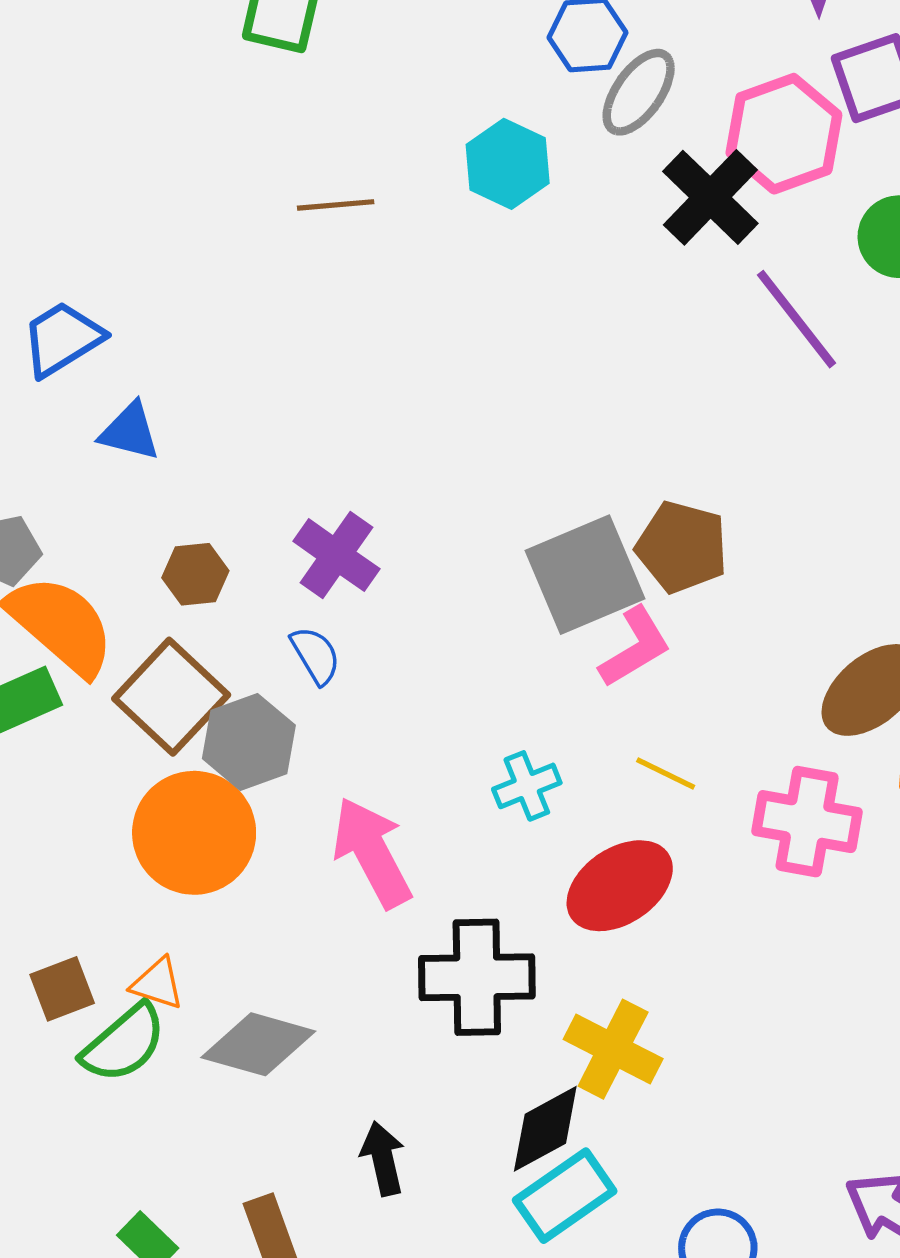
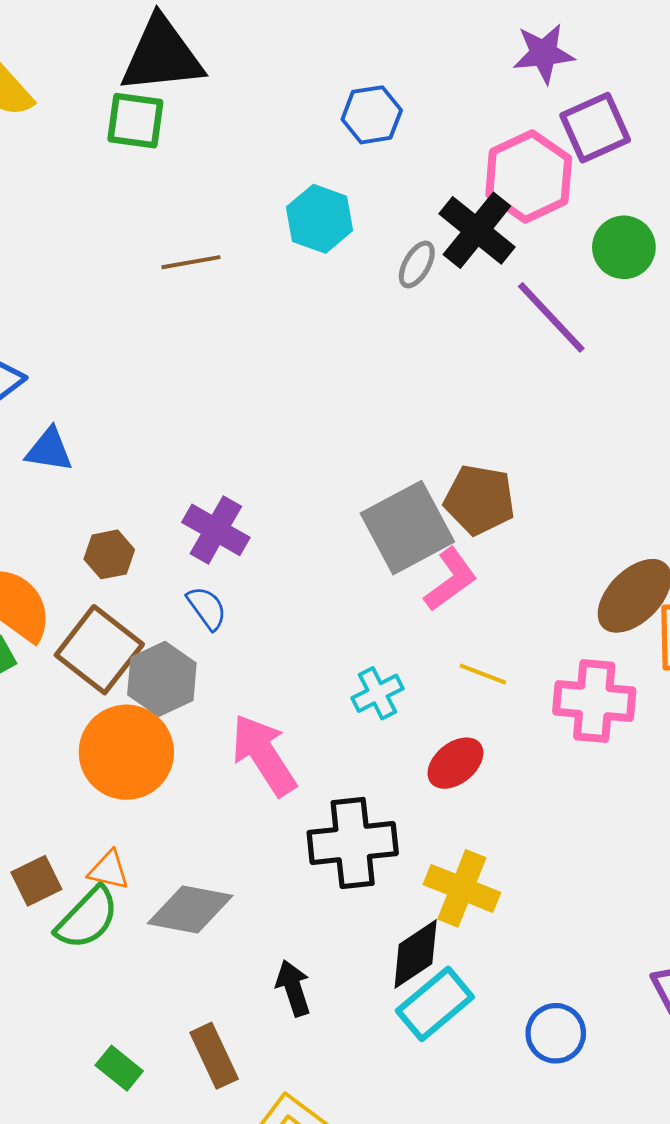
gray ellipse: (639, 92) -> (417, 264), moved, size x0.7
red ellipse: (620, 886) -> (455, 763), size x0.7

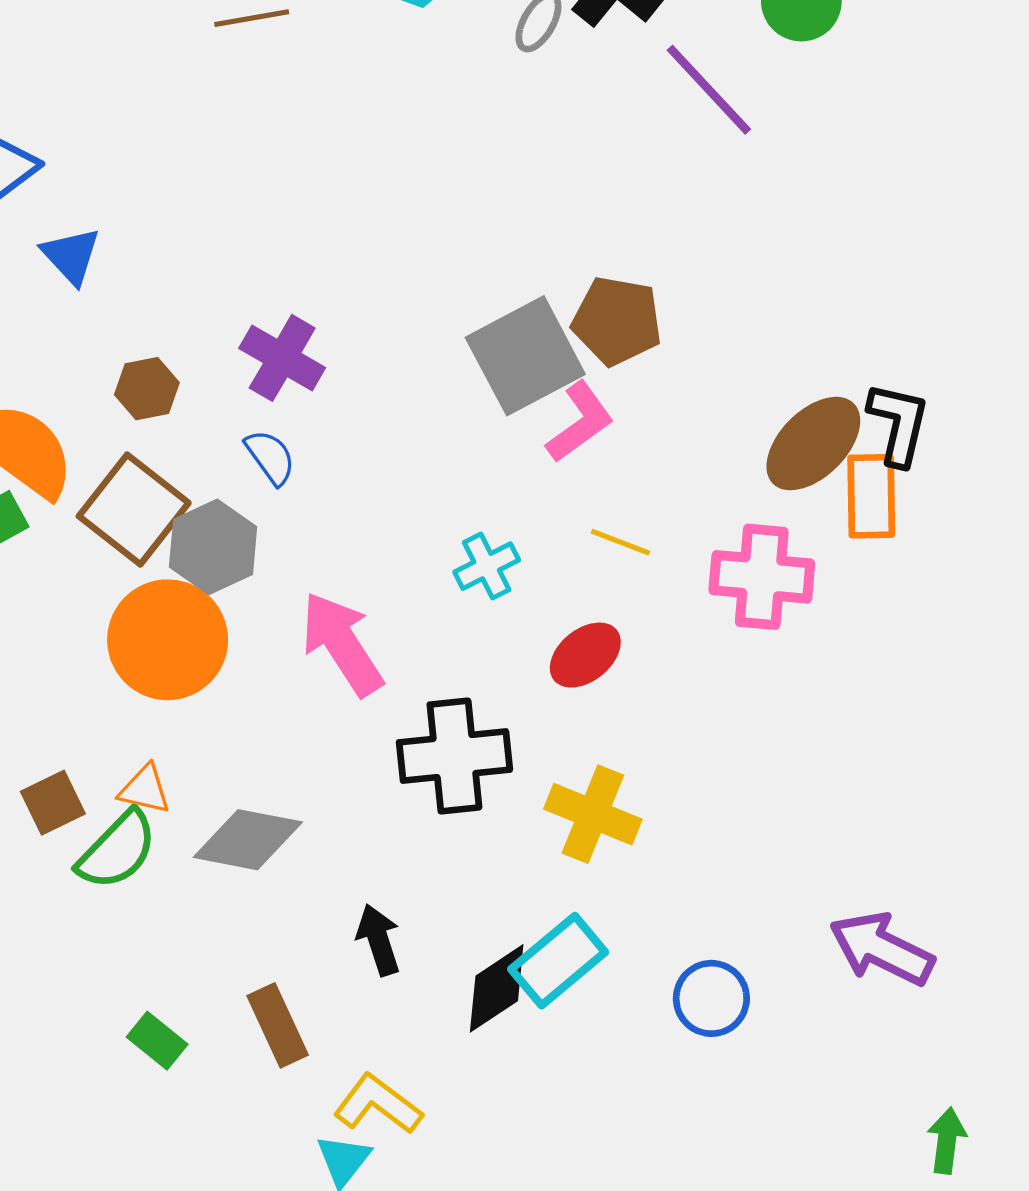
blue triangle: (49, 450) -> (71, 256), turned 38
black diamond: (416, 954) -> (497, 988), moved

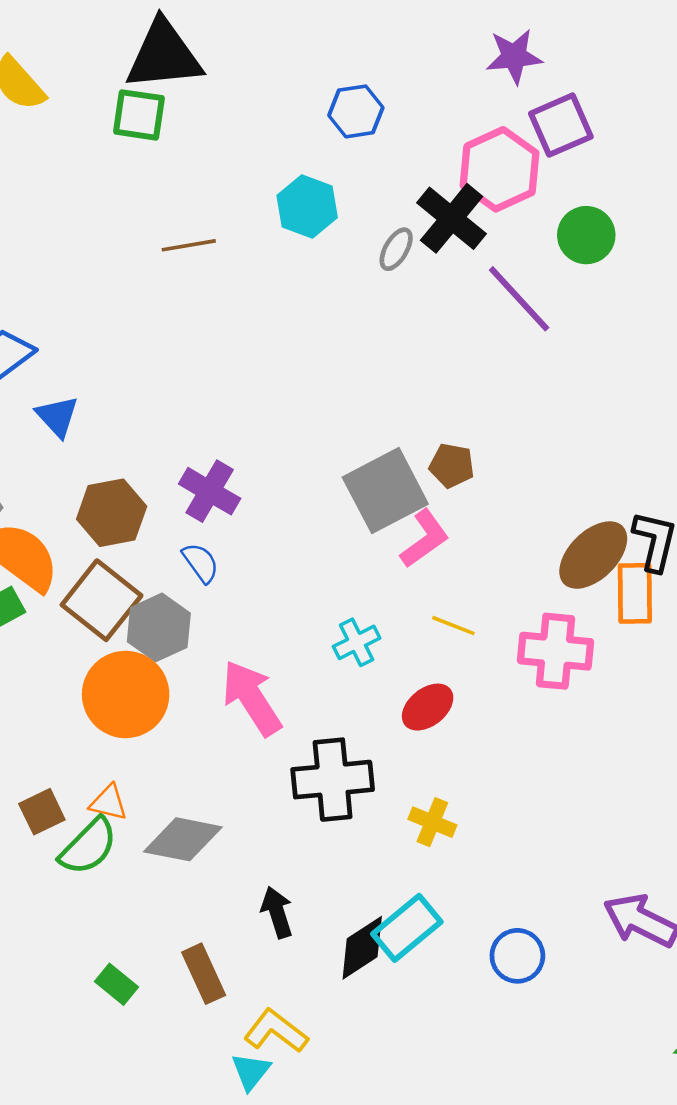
brown pentagon: (617, 321) -> (452, 466), size x0.7
brown hexagon: (147, 389) -> (112, 513), size x1.5
yellow cross: (593, 814) -> (432, 822), size x0.7

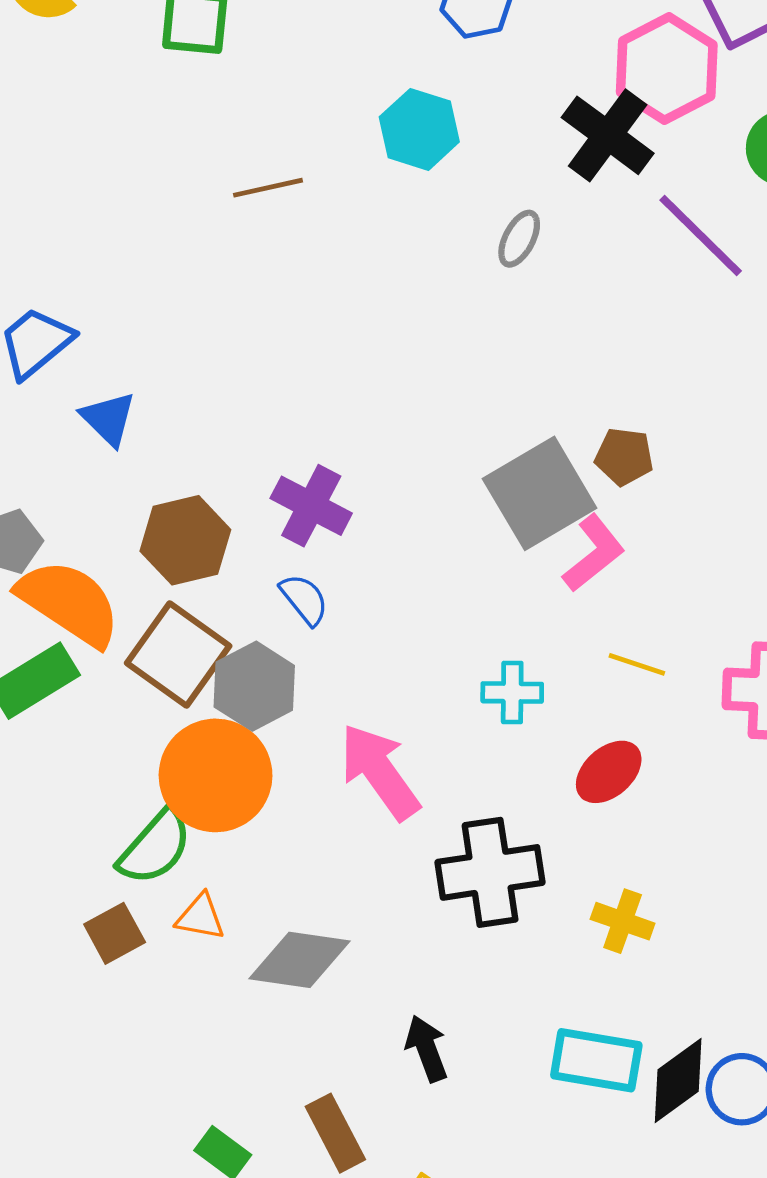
gray ellipse: (396, 249) -> (519, 239), moved
cyan cross: (357, 642) -> (512, 693), turned 30
green semicircle: (88, 846) -> (155, 847), moved
cyan rectangle: (407, 928) -> (596, 1060), turned 52
black diamond: (362, 948) -> (678, 1080), moved

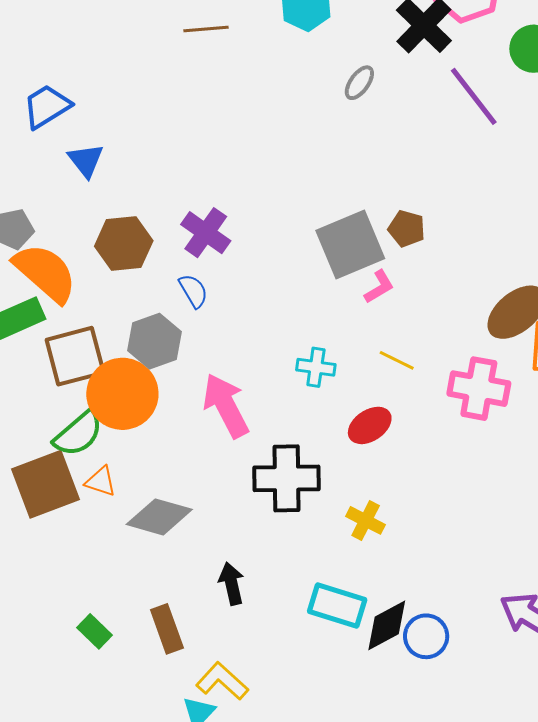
pink L-shape: (594, 553) -> (379, 287), size x0.7
brown square: (178, 654) -> (75, 356), moved, turned 32
brown square: (115, 933) -> (45, 484), size x1.8

